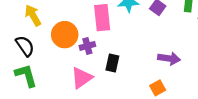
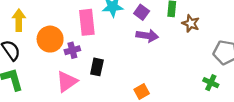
yellow arrow: (33, 15) -> (19, 20), turned 30
purple arrow: (169, 58) -> (147, 36), moved

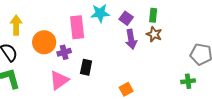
brown star: (191, 23) -> (154, 34), moved
purple arrow: (147, 36) -> (131, 39), turned 72
green cross: (211, 83) -> (188, 81), turned -32

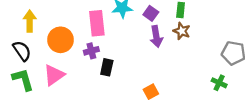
purple cross: (64, 52) -> (91, 51), moved
pink triangle: (59, 80) -> (54, 75), moved
green cross: (188, 81) -> (219, 83), turned 32

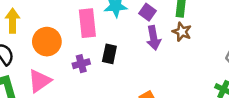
purple cross: (91, 51) -> (81, 64), moved
black rectangle: (107, 67) -> (109, 54), moved

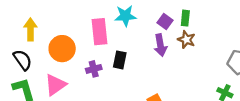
purple square: (147, 12) -> (165, 21), moved

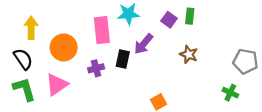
brown star: (186, 40) -> (189, 54), moved
purple arrow: (160, 45) -> (144, 44), moved, turned 50

